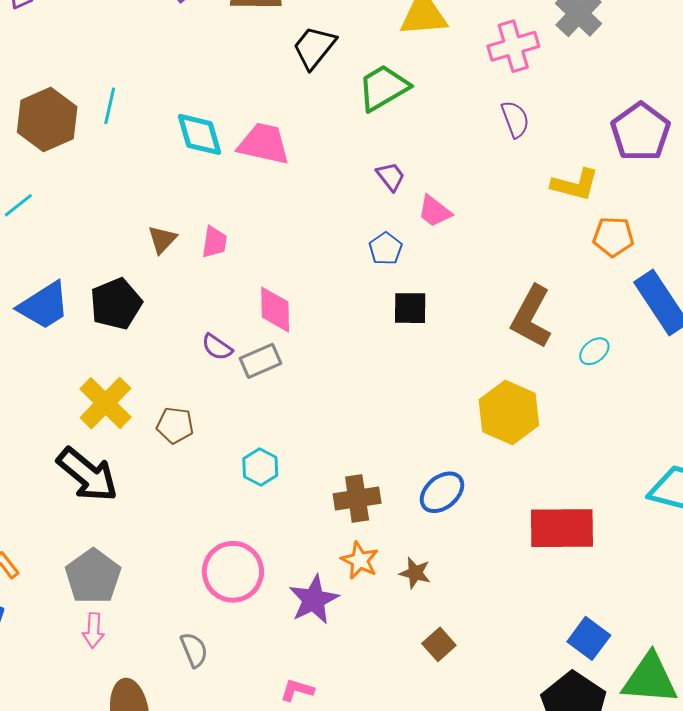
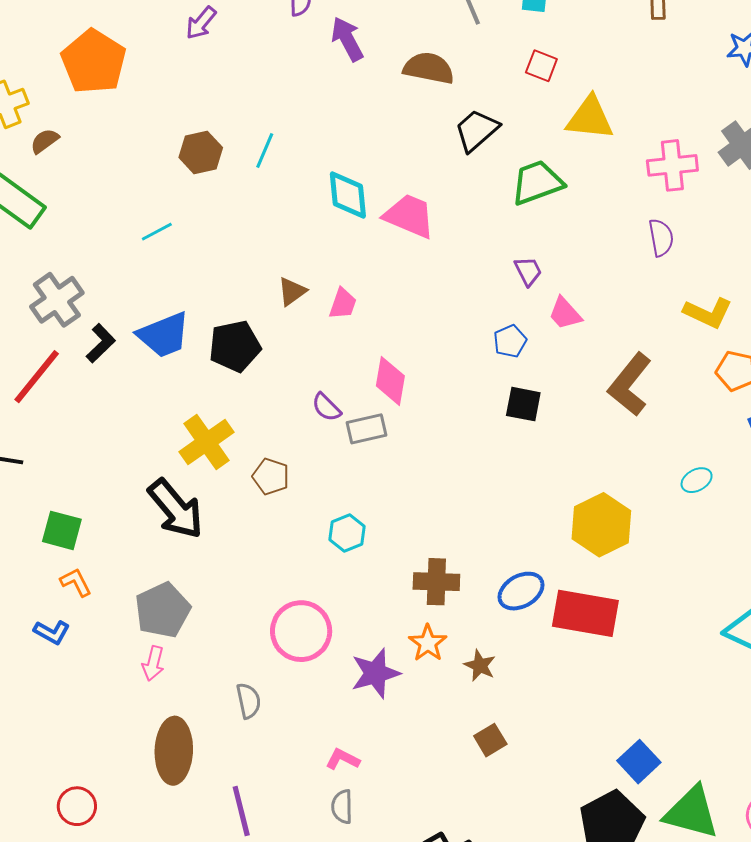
brown hexagon: (47, 119) -> (201, 152), size x0.7
brown L-shape: (531, 317) -> (630, 384), moved
red rectangle: (562, 528) -> (585, 613), moved

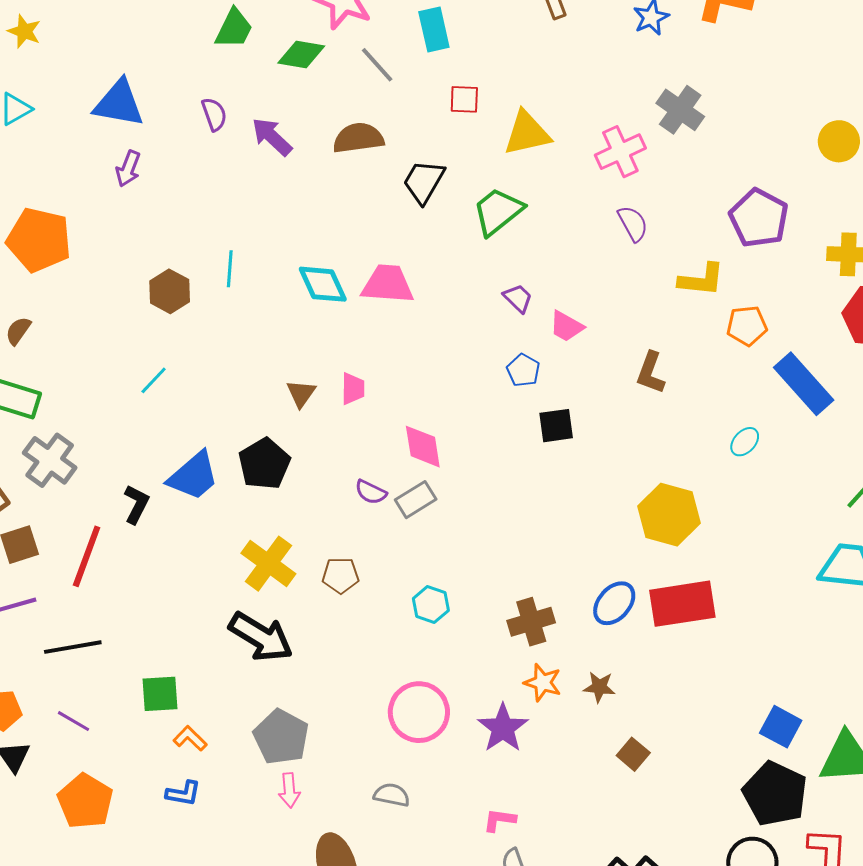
gray cross: (57, 300) -> (50, 460), moved
brown L-shape: (630, 384) -> (651, 373), size x0.7
gray semicircle: (249, 701) -> (392, 795), turned -48

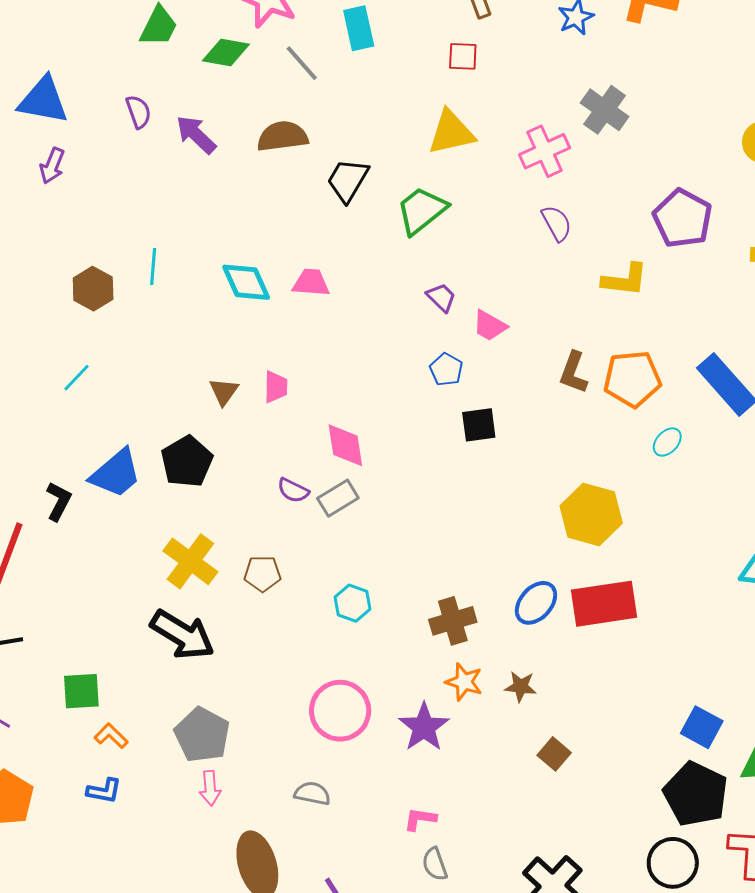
red square: (464, 99) -> (463, 56), moved
pink trapezoid: (388, 284) -> (311, 283), size x0.7
orange pentagon: (747, 326) -> (632, 379), moved, size x1.4

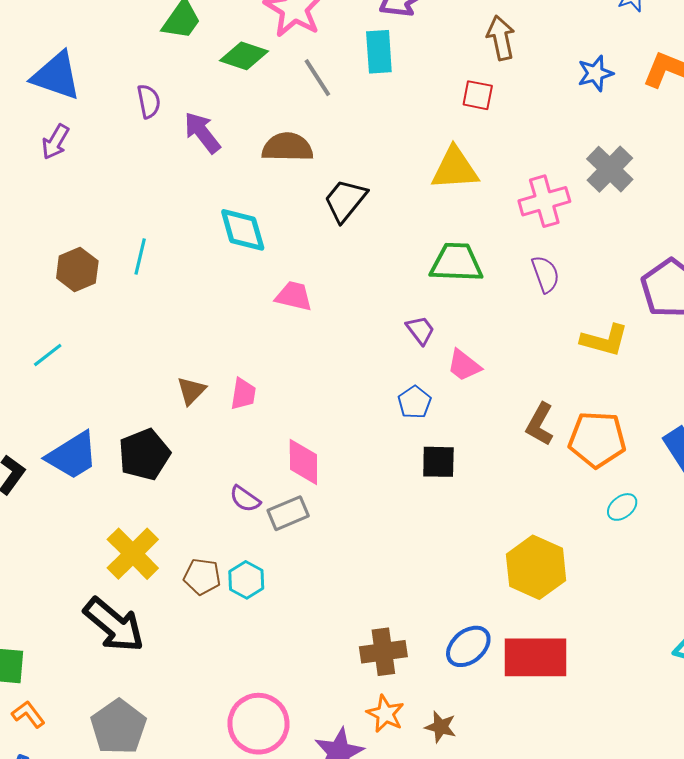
green trapezoid: (422, 210) -> (456, 263), moved, turned 32
cyan diamond: (246, 282) -> (243, 230), moved
cyan hexagon: (353, 603) -> (246, 580), moved

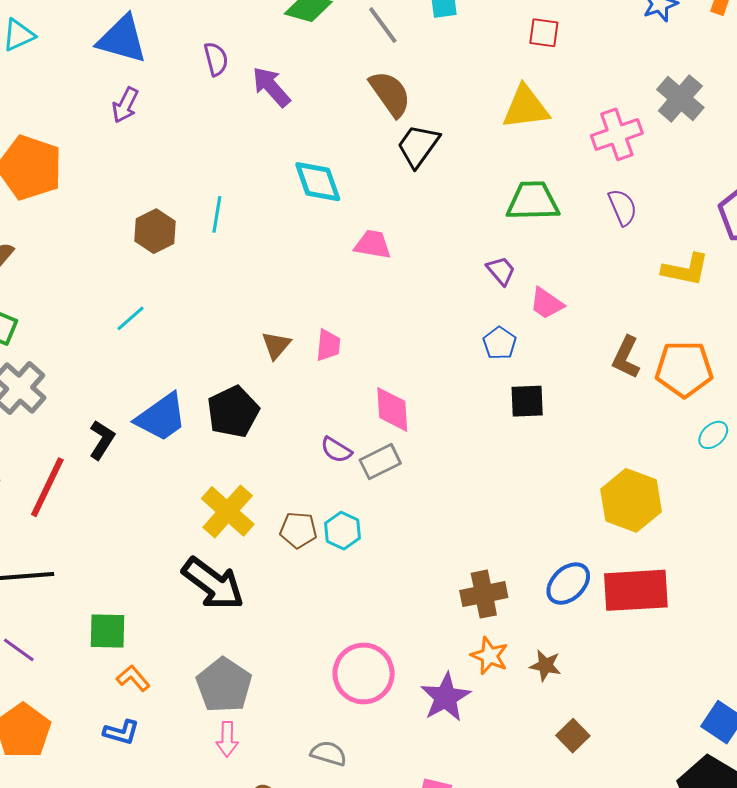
brown semicircle: (287, 147) -> (390, 94), moved, turned 57

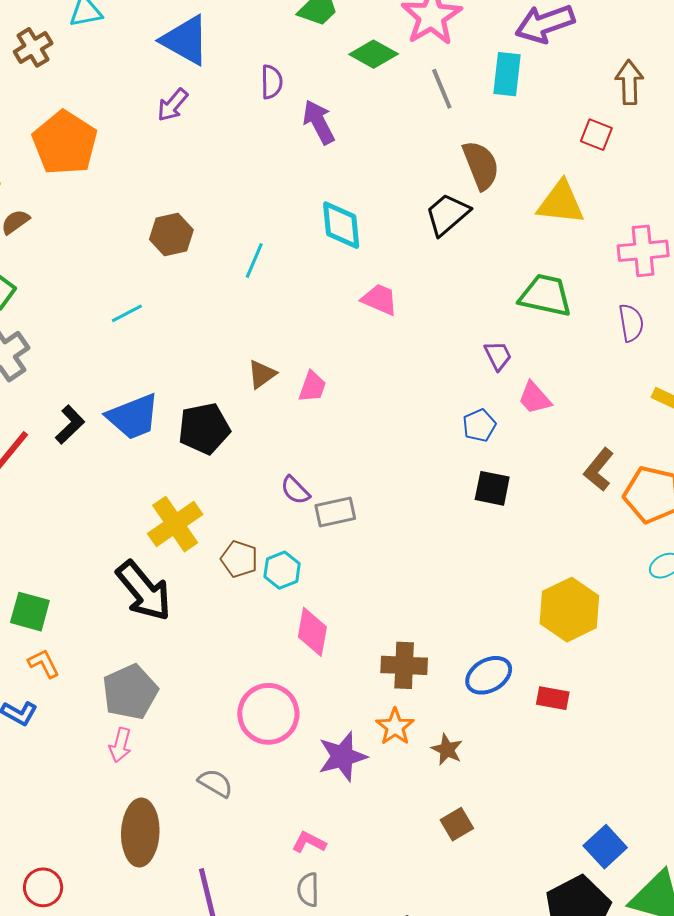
brown semicircle: (390, 94) -> (481, 165), moved
cyan line: (217, 214) -> (254, 260), moved
pink diamond: (392, 409) -> (312, 632), moved
red rectangle: (636, 590) -> (553, 698), size x0.5

